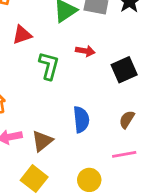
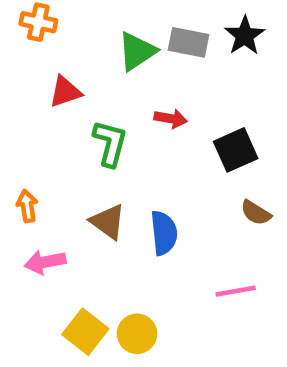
brown semicircle: (127, 119) -> (256, 213), moved, turned -90
brown triangle: (42, 141) -> (108, 222), moved, turned -45
yellow circle: (89, 180) -> (137, 334), moved

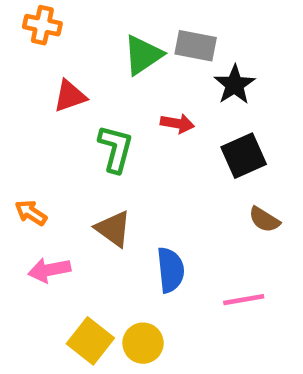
black star: (245, 36) -> (235, 85), moved
orange arrow: (27, 206) -> (31, 213), turned -48
blue semicircle: (164, 233) -> (170, 270), moved

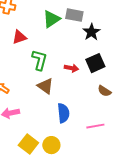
red arrow: (177, 124) -> (71, 68), moved
brown triangle: (113, 229) -> (45, 86), moved

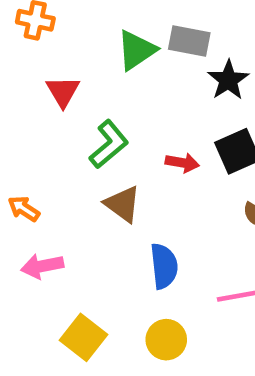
red triangle: (19, 37) -> (63, 92), turned -42
green L-shape: (39, 60) -> (109, 144), turned 35
yellow circle: (51, 145) -> (166, 340), moved

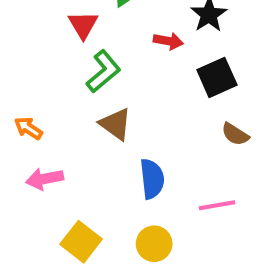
red triangle: (63, 92) -> (83, 25), moved
red arrow: (182, 163) -> (168, 41), moved

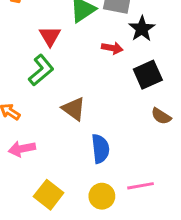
green L-shape: (103, 71) -> (41, 70), moved
pink line: (217, 205) -> (140, 186), moved

